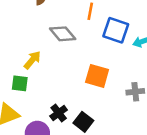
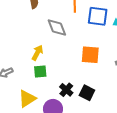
gray diamond: (63, 34) -> (57, 27), turned 30
green square: (20, 83) -> (40, 71), moved

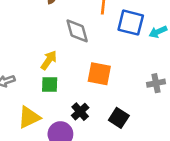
orange square: (90, 55) -> (99, 74), moved
black square: (87, 93) -> (119, 118), moved

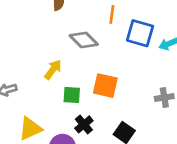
gray diamond: (77, 31) -> (84, 40), turned -32
green square: (50, 84) -> (72, 95), moved

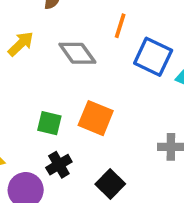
yellow arrow: (53, 70) -> (21, 44), moved

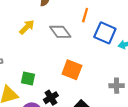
green square: (49, 123) -> (28, 78), moved

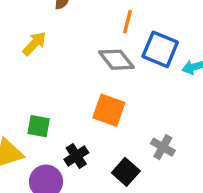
gray diamond: (60, 32) -> (116, 60), moved
gray cross: (117, 86) -> (163, 147), moved, turned 32

